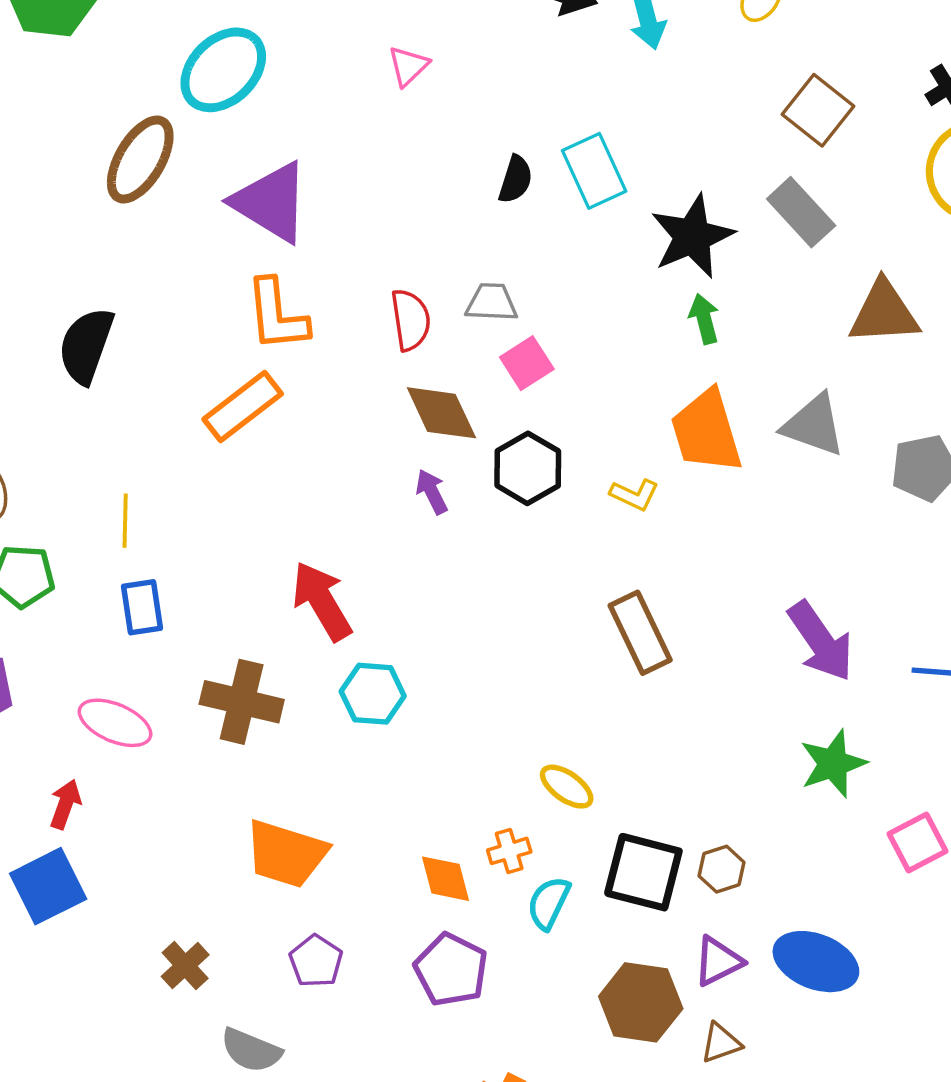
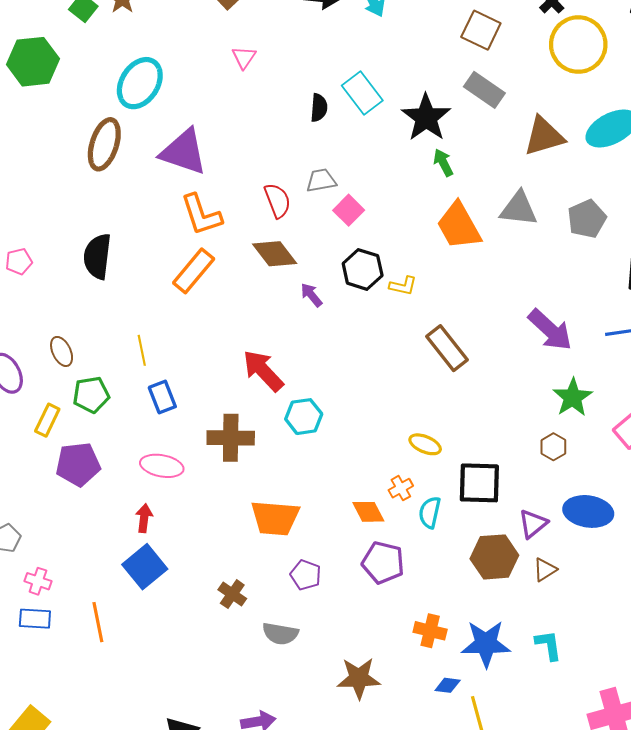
brown diamond: (441, 413) -> (275, 254), moved
yellow L-shape: (634, 495) -> (403, 286), moved
brown hexagon: (722, 869) -> (553, 447), moved

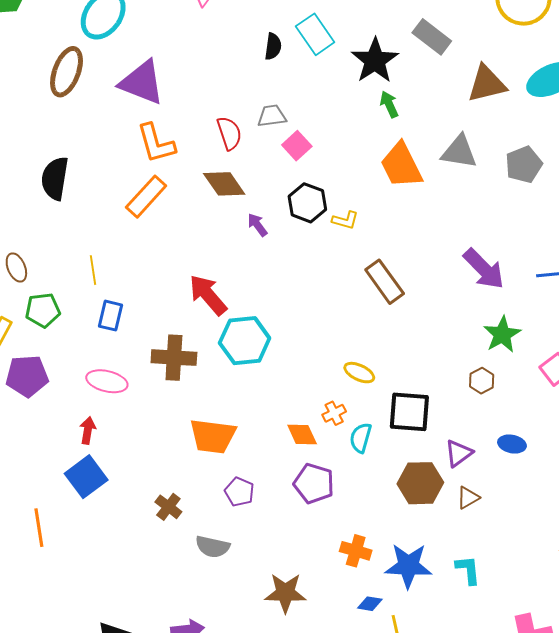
blue rectangle: (162, 397) -> (111, 316), turned 32
cyan hexagon: (304, 417) -> (245, 341), size x1.4
blue ellipse: (588, 511) -> (512, 444), size x0.6

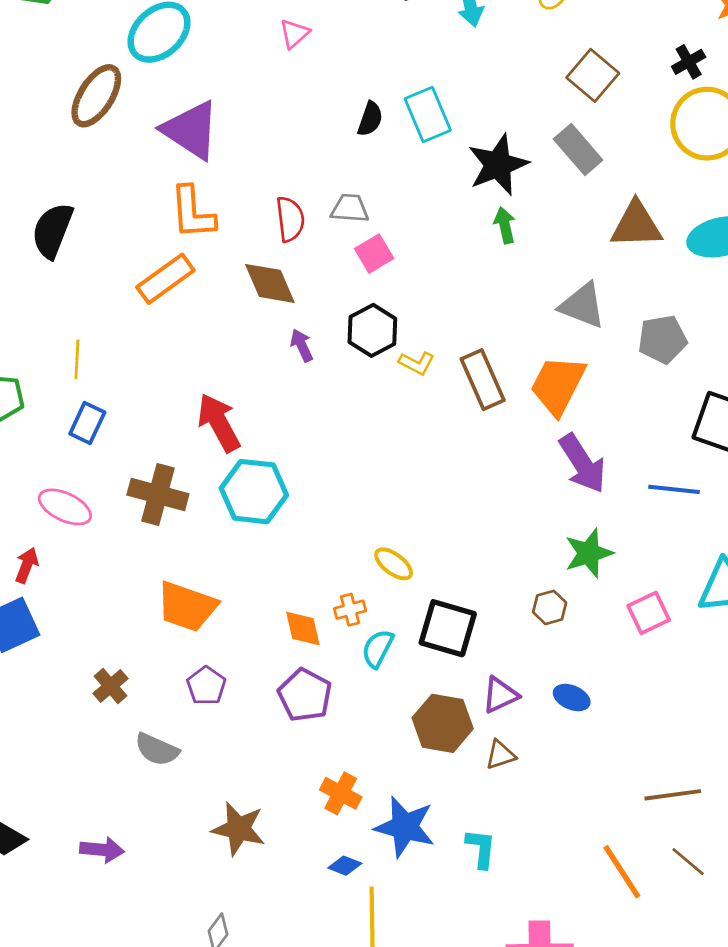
orange trapezoid: (401, 165) -> (558, 385), moved, turned 42
brown rectangle: (385, 282) -> (483, 380), moved

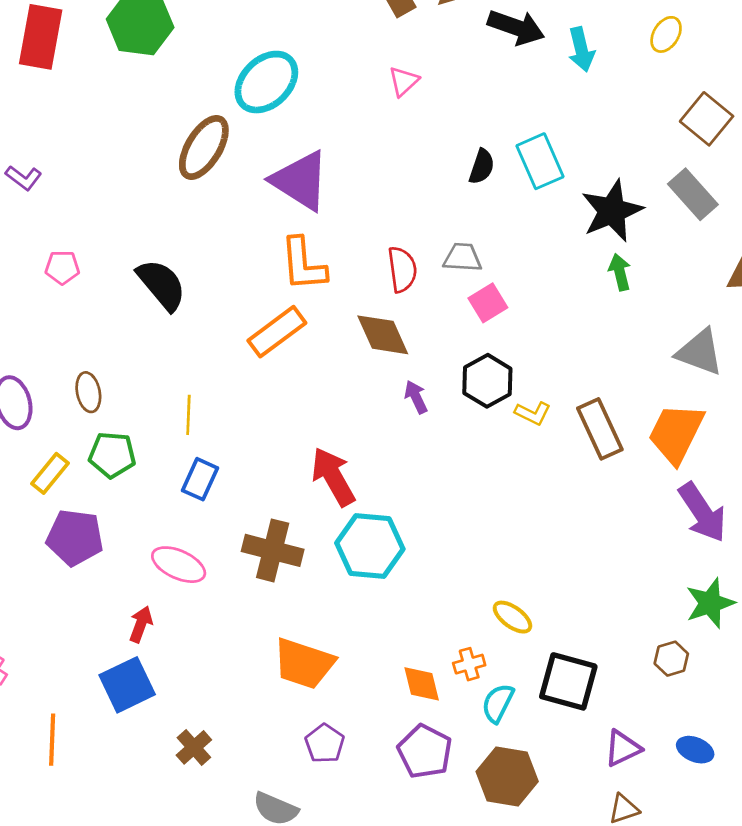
black semicircle: (52, 231) -> (162, 285), turned 120
brown cross: (111, 686) -> (194, 747), moved
brown hexagon: (443, 723) -> (507, 777), moved

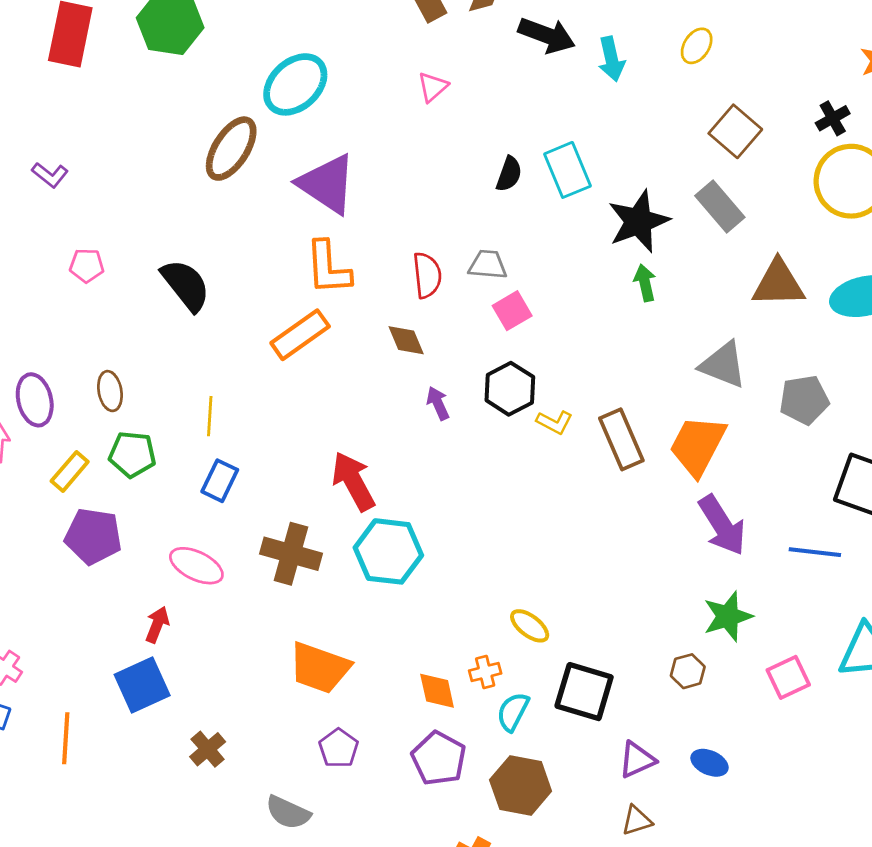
brown diamond: (383, 335) -> (406, 340), size x0.7

